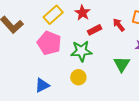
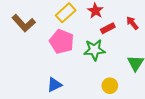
yellow circle: (78, 77) -> (110, 86), moved

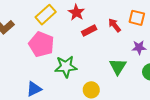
green star: (94, 50) -> (66, 67), moved

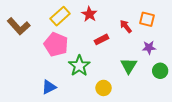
red rectangle: (89, 31) -> (102, 39), moved
green star: (66, 67) -> (79, 66), turned -30

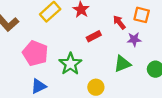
pink pentagon: (56, 44) -> (35, 53), moved
purple star: (149, 48) -> (134, 39), moved
green triangle: (129, 66) -> (122, 64), turned 36

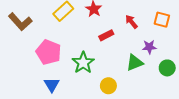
orange square: (142, 15) -> (162, 20), moved
purple star: (134, 39) -> (149, 47), moved
blue triangle: (38, 86) -> (52, 85), turned -35

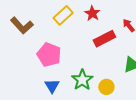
red rectangle: (106, 35) -> (104, 39), size x1.5
green star: (83, 63) -> (82, 80), moved

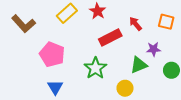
green star: (82, 80) -> (95, 68), moved
yellow circle: (106, 87) -> (125, 88), moved

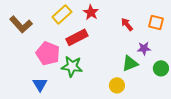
red rectangle: (110, 38) -> (77, 37), moved
green star: (95, 68) -> (72, 66), moved, turned -30
blue triangle: (55, 87) -> (40, 84), moved

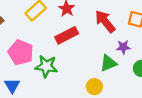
red arrow: (127, 24) -> (105, 21), size x1.6
red rectangle: (77, 37) -> (67, 35), moved

